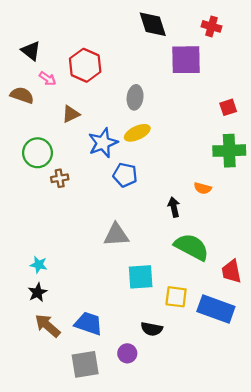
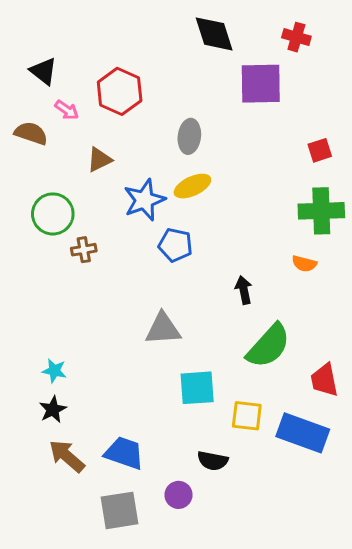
orange semicircle: (203, 188) -> (304, 264), moved
green semicircle: (192, 247) -> (269, 346), turned 104

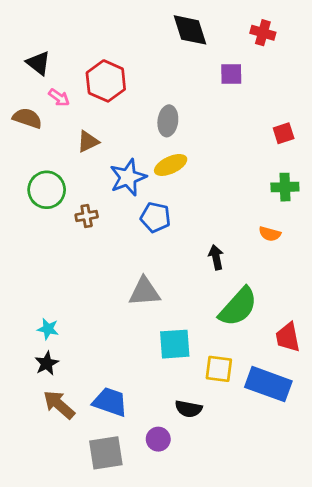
purple square: (261, 84) -> (231, 74), size x0.6
green cross: (321, 211) -> (285, 187), size x0.7
brown cross: (84, 250) -> (87, 216), moved

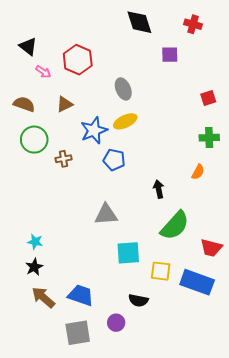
brown semicircle: (27, 118) -> (24, 104), moved
gray ellipse: (168, 121) -> (123, 89), turned -30
orange semicircle: (270, 234) -> (198, 172), turned -77
red trapezoid: (288, 337) -> (211, 248), turned -65

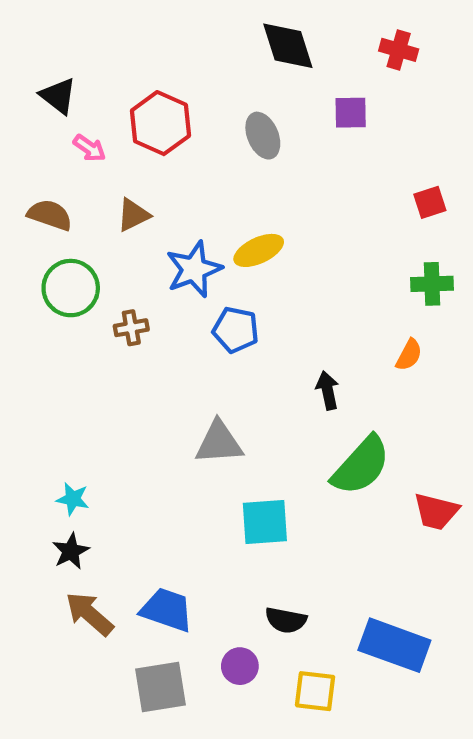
gray ellipse: (123, 89) -> (263, 136), moved
yellow square: (161, 271) -> (315, 691), moved
blue rectangle: (197, 282) -> (394, 645), moved

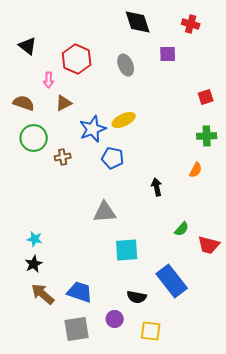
pink arrow: (89, 148) -> (49, 80), moved, turned 56
green semicircle: (361, 466) -> (182, 229), moved, size x0.5
blue rectangle: (394, 645) -> (172, 281), moved, turned 32

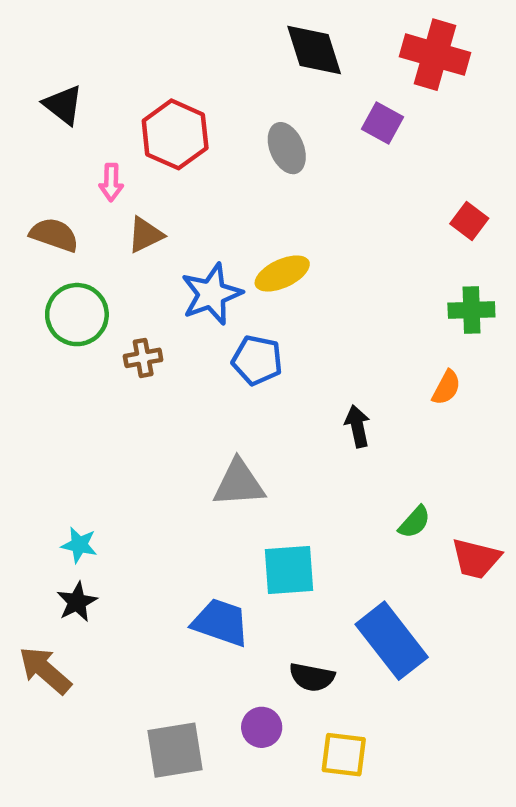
red cross: (191, 24) -> (435, 55), size x1.6
purple square: (168, 54) -> (383, 123), turned 30
red square: (206, 97) -> (469, 221), turned -35
blue trapezoid: (80, 292) -> (221, 622), moved
brown arrow: (43, 294) -> (45, 670), moved

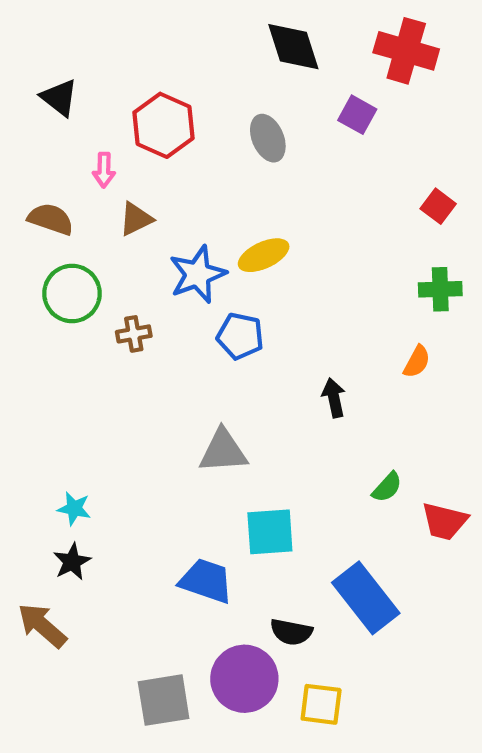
purple circle: (262, 727) -> (244, 679), size x1.8

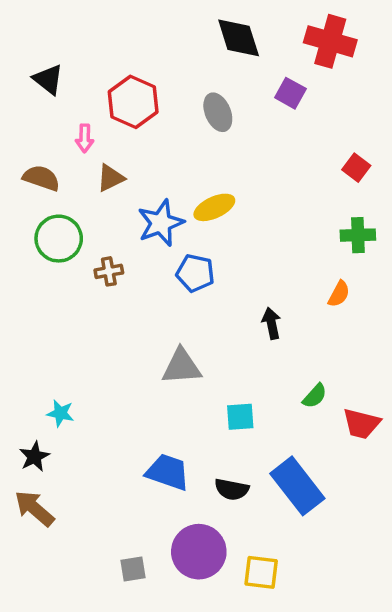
cyan square: (270, 532) -> (240, 417), moved, size x0.7
black star: (72, 562) -> (34, 457), moved
black semicircle: (291, 632) -> (232, 489), moved
gray square: (164, 700) -> (133, 569), size x0.6

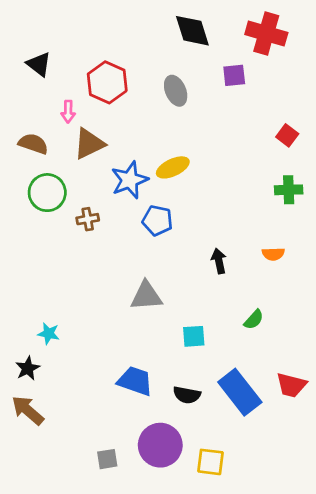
purple square: (290, 93) -> (234, 75), turned -35
brown triangle: (111, 178) -> (89, 144), size x1.4
orange semicircle: (339, 294) -> (273, 254), moved, turned 60
red trapezoid: (361, 424) -> (291, 385), moved

